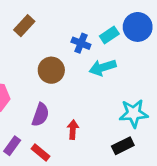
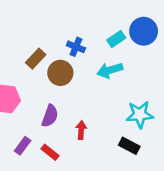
brown rectangle: (24, 26) -> (36, 59), moved
blue cross: (81, 43) -> (76, 47), moved
black rectangle: (123, 146) -> (129, 146), turned 54

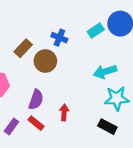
cyan arrow: (110, 70) -> (105, 72), moved
red rectangle: (50, 152) -> (36, 123), moved

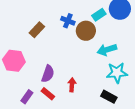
brown circle: (45, 61) -> (86, 31), moved

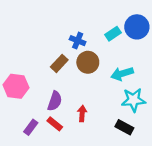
brown rectangle: (37, 30) -> (59, 63), moved
brown circle: (86, 31) -> (88, 62), moved

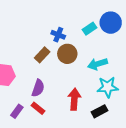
red arrow: (82, 114) -> (74, 99), moved, size x1.5
black rectangle: (124, 127) -> (100, 111), turned -56

